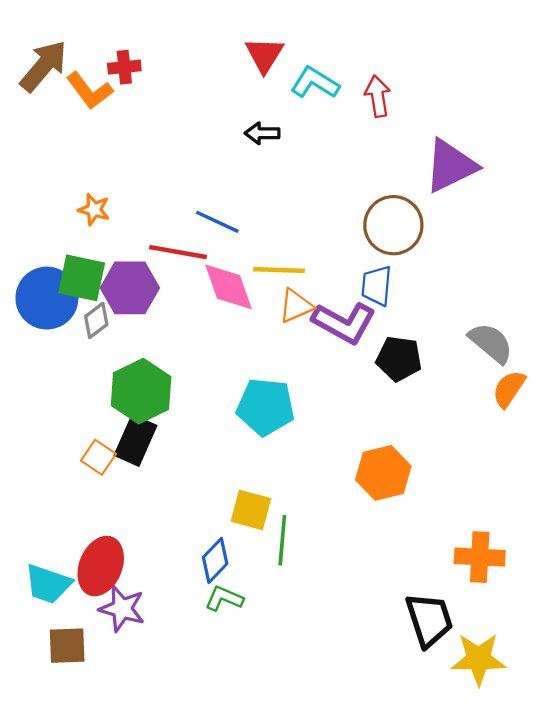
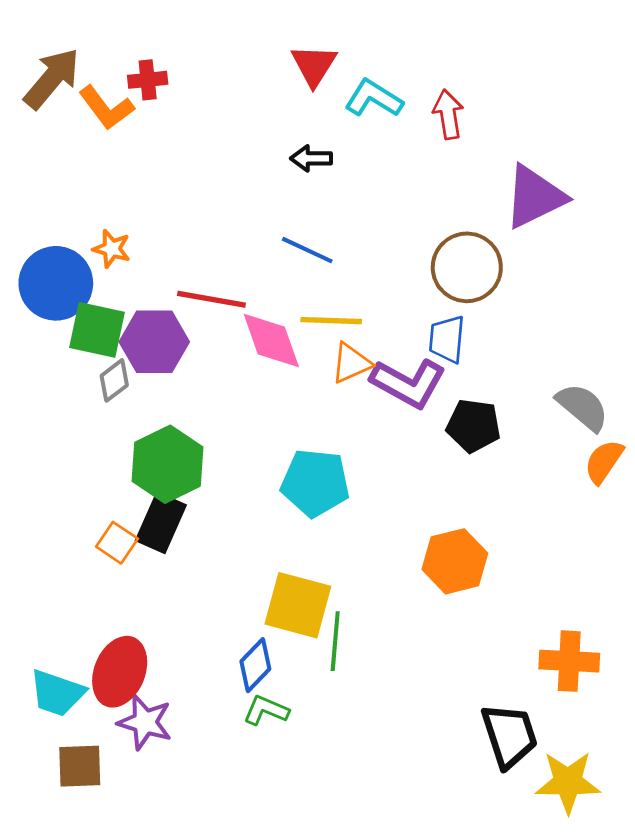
blue line: (217, 222) -> (307, 250), moved
blue circle: (47, 298) -> (56, 283), moved
yellow square: (251, 510) -> (298, 605), size x1.4

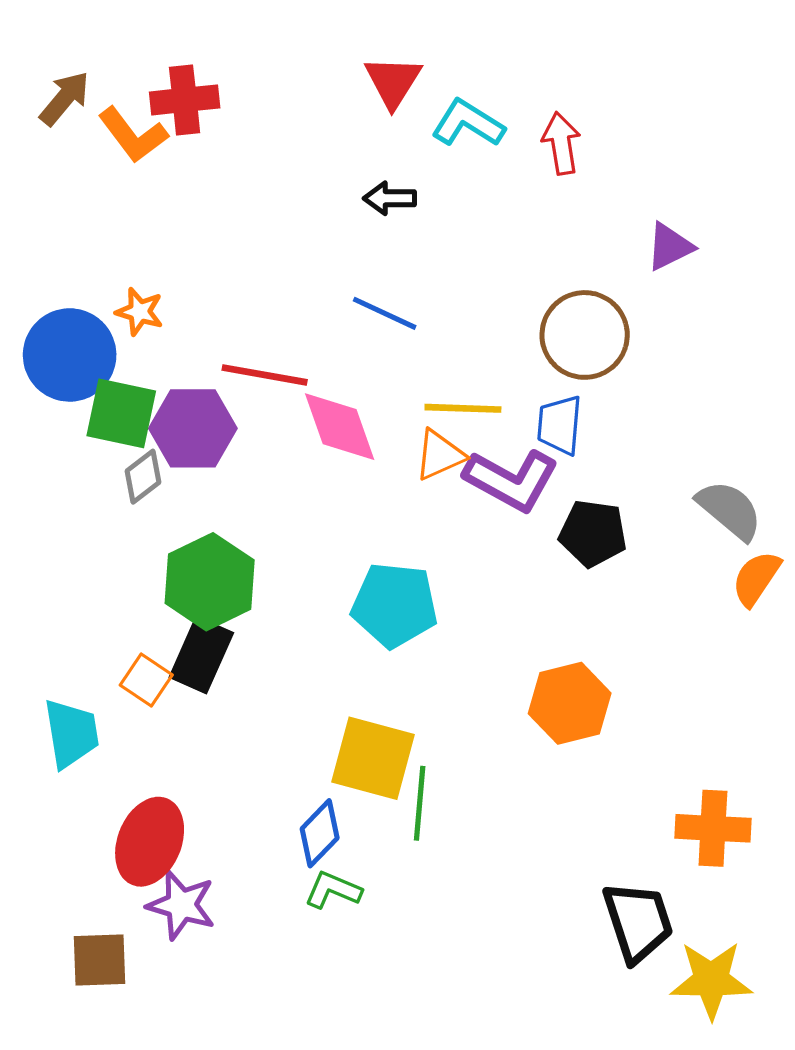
brown arrow: (52, 78) -> (65, 98), size x0.7
red cross: (148, 80) -> (185, 100), size x1.4
purple triangle: (535, 197) -> (670, 247), size x0.6
yellow line: (331, 321) -> (463, 408), moved
cyan trapezoid: (57, 693) -> (71, 733), moved, turned -118

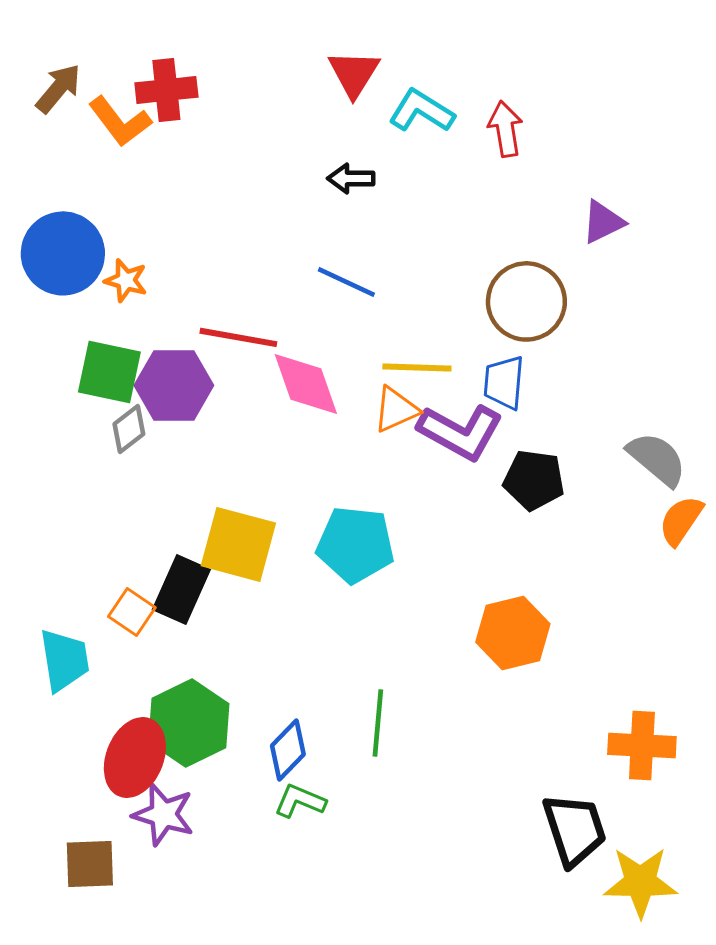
blue circle: (70, 355) -> (63, 253), moved
green hexagon: (210, 582) -> (189, 723), moved
yellow square: (373, 758) -> (238, 544), moved

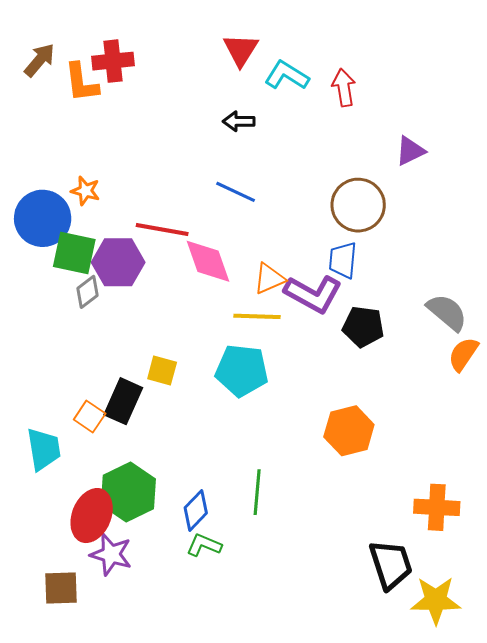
orange L-shape: (120, 121) -> (81, 83), turned 30
blue circle: (63, 253) -> (43, 218), moved
yellow line: (417, 367) -> (257, 316), moved
yellow square: (238, 544) -> (162, 371), size x0.6

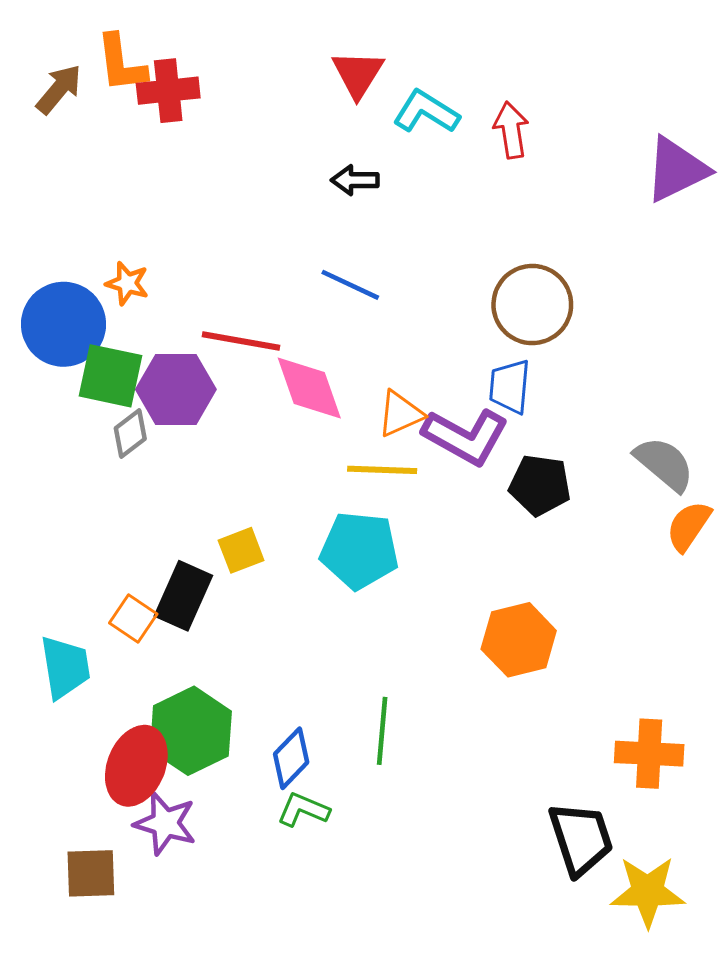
orange L-shape: (81, 83) -> (121, 63), moved
purple triangle: (410, 151) -> (676, 170), moved, size x1.5
yellow square: (162, 371) -> (241, 550), turned -36

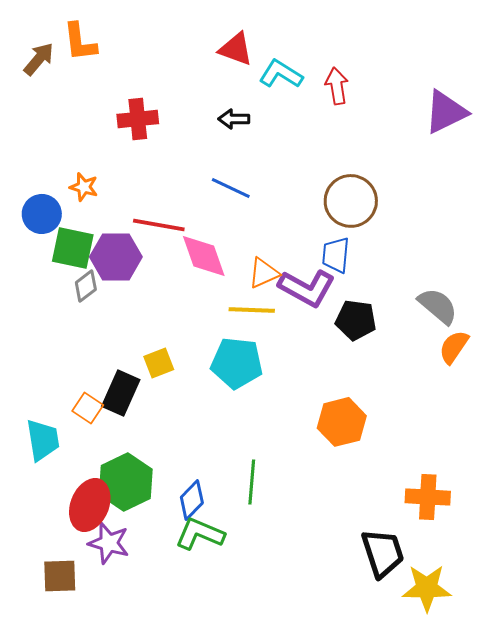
red triangle: (358, 74) -> (236, 49), turned -42
red cross: (168, 91) -> (138, 119), moved
blue circle: (64, 324) -> (42, 214), size x0.7
green L-shape: (303, 810) -> (200, 534), size x1.4

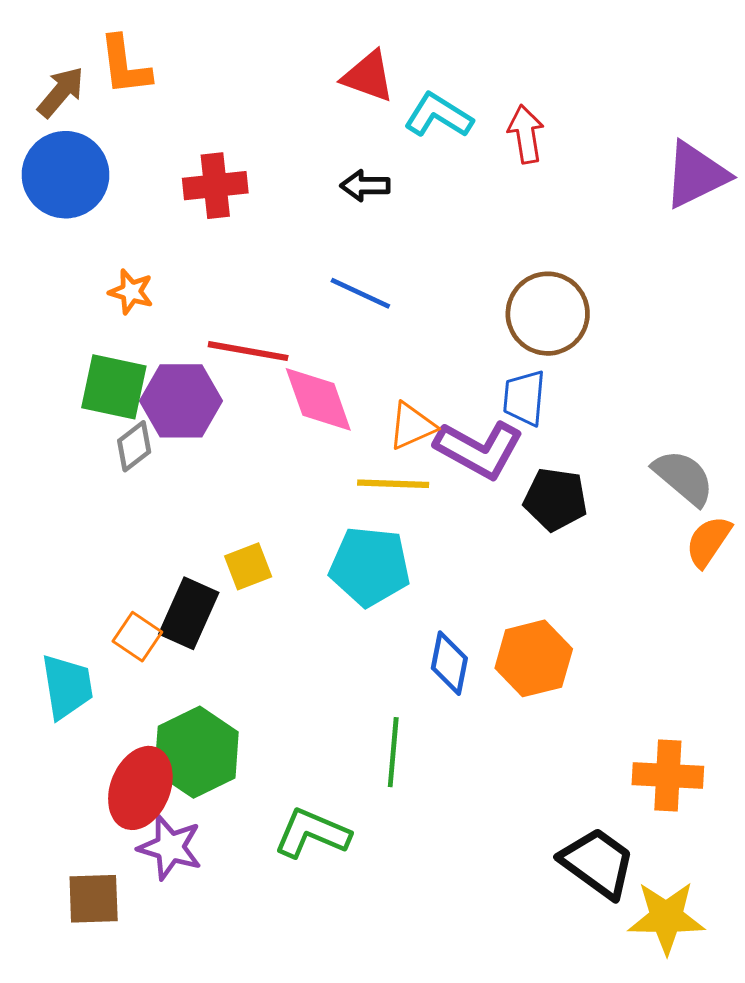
blue circle: (42, 214) -> (65, 175), moved, size x1.4
blue diamond: (192, 500) -> (449, 663), moved, turned -33
black trapezoid: (383, 553) -> (598, 863), turned -36

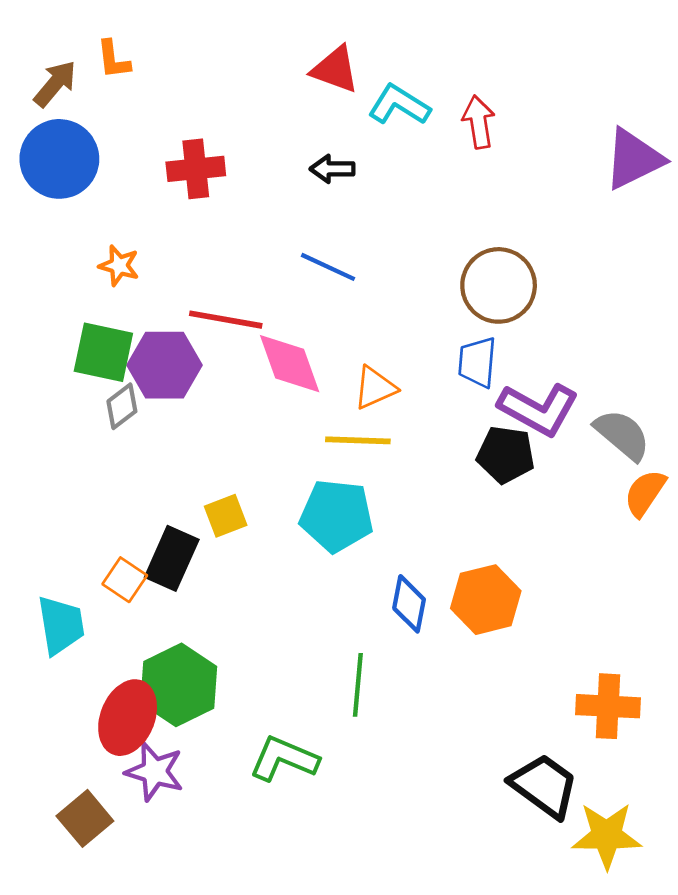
orange L-shape: (125, 65) -> (113, 59), size x0.7
purple L-shape: (479, 449) -> (538, 409), moved
brown square: (94, 899) -> (85, 818), turned -38

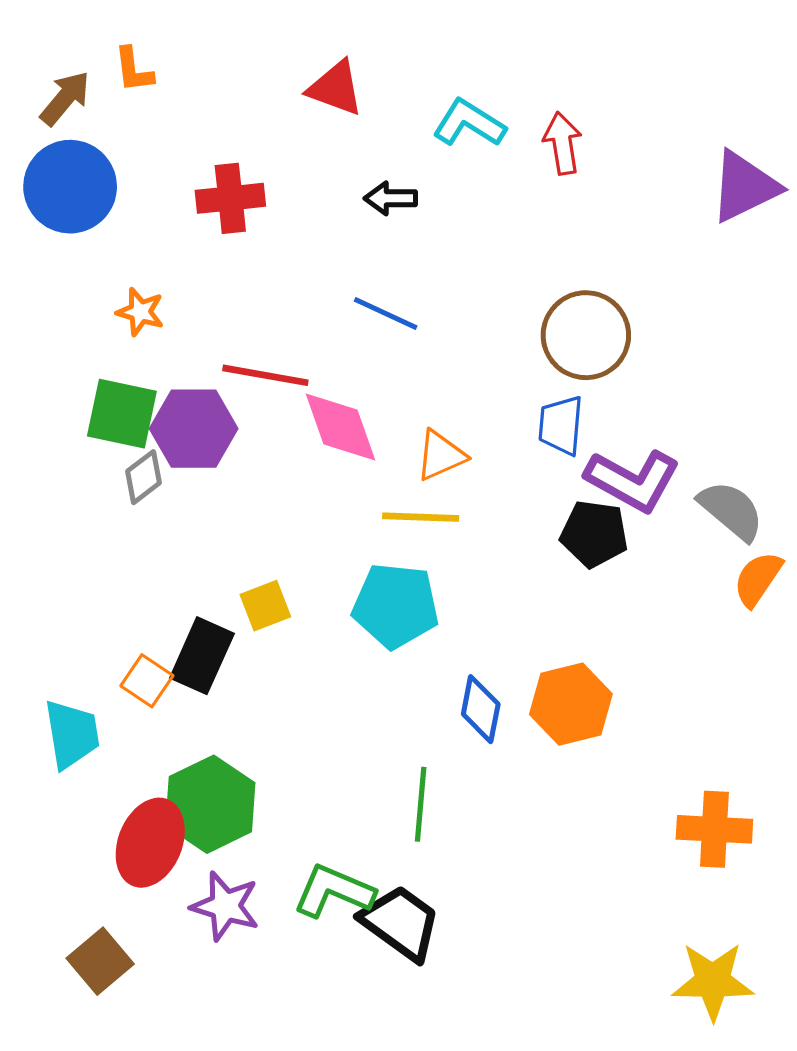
red triangle: (335, 69) -> (336, 88), moved
purple star: (155, 772) -> (225, 906), moved
black trapezoid: (544, 786) -> (401, 923), moved

